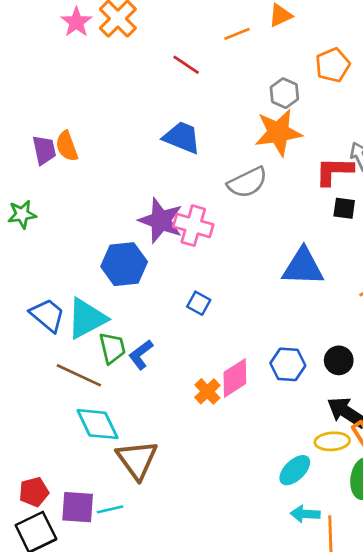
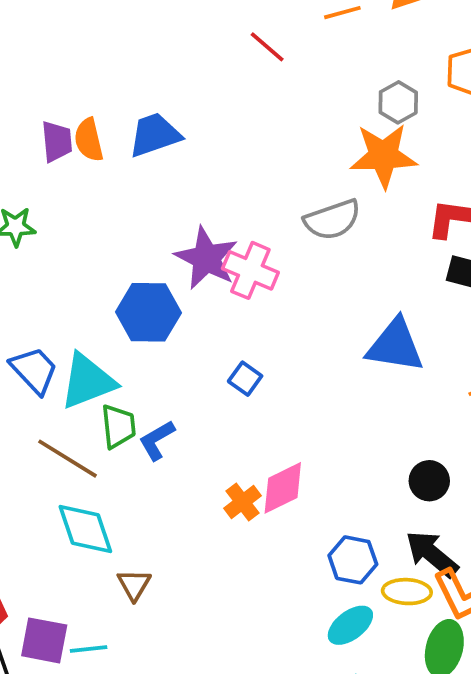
blue trapezoid: (182, 137) -> (155, 135), moved, turned -48
blue hexagon: (288, 364) -> (353, 560), moved
brown triangle: (137, 460) -> (134, 585), size x0.6

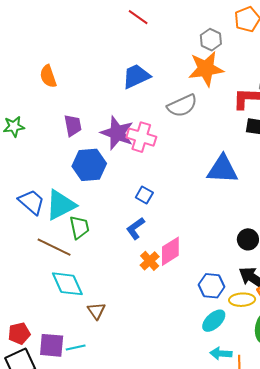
blue trapezoid: (155, 135) -> (136, 76), moved
purple trapezoid: (57, 141) -> (73, 125), moved
blue L-shape: (157, 440) -> (135, 228), moved

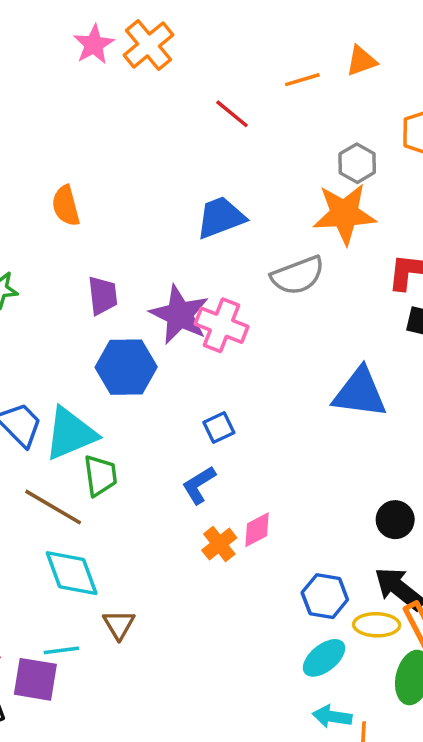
blue square: (144, 195) -> (219, 428), turned 30
pink diamond: (170, 251) -> (257, 530), size x0.7
cyan line: (76, 348) -> (61, 650), moved

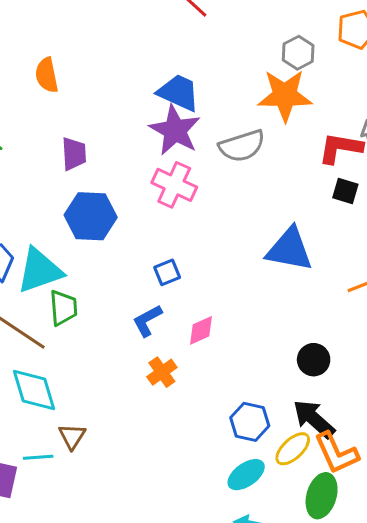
blue trapezoid: (221, 217) -> (179, 93), turned 42
purple star: (180, 315) -> (175, 130), moved
pink diamond: (257, 530) -> (201, 330), moved
yellow ellipse: (377, 625) -> (293, 449), turned -48
cyan line: (61, 650) -> (38, 457), moved

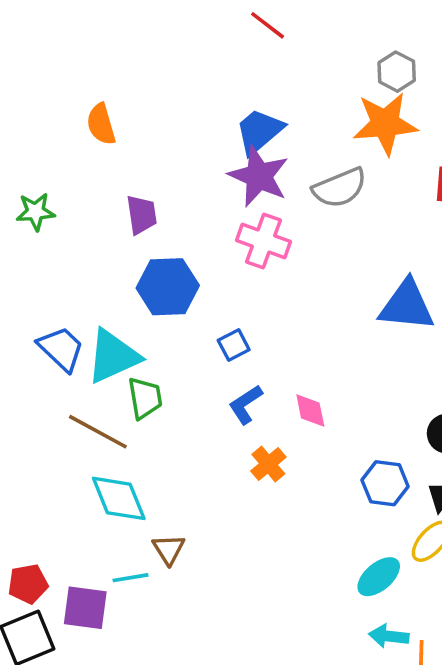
blue trapezoid: (179, 93) -> (259, 131), turned -60
blue square: (167, 272) -> (234, 345), moved
pink diamond: (201, 330) -> (310, 411), turned -72
blue hexagon: (250, 422) -> (385, 483), moved

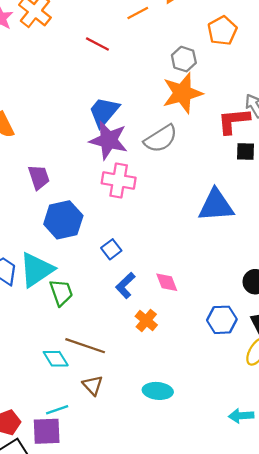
brown line: (98, 432) -> (85, 346), moved
cyan diamond: (119, 498) -> (56, 359), size x0.7
cyan ellipse: (379, 577) -> (158, 391), moved, turned 56
cyan line: (131, 578) -> (57, 410), moved

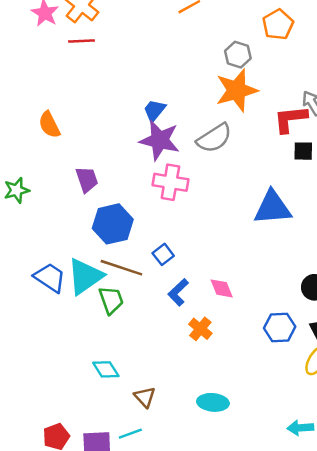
red line: (97, 44) -> (82, 41), moved, turned -30
blue trapezoid: (104, 112) -> (154, 110), size x0.7
brown line: (85, 346) -> (121, 268), moved
cyan line: (57, 410) -> (130, 434), moved

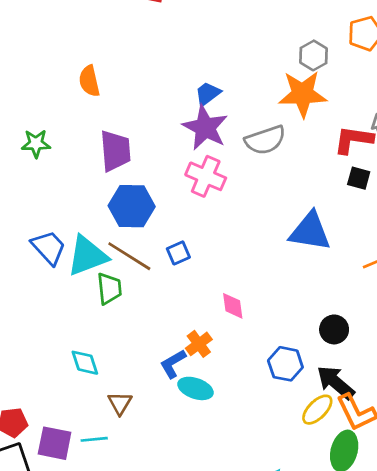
purple trapezoid: (87, 179) -> (115, 151), size x1.4
blue L-shape: (178, 292) -> (173, 364), moved
cyan ellipse: (213, 402) -> (196, 388), moved

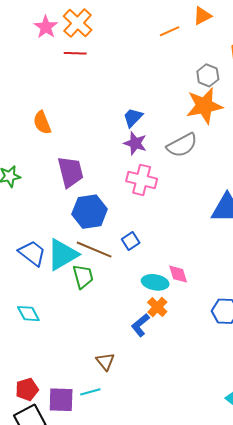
purple star: (205, 128) -> (135, 143), size x0.7
cyan diamond: (85, 363) -> (28, 314), moved
cyan ellipse: (196, 388) -> (155, 282), moved

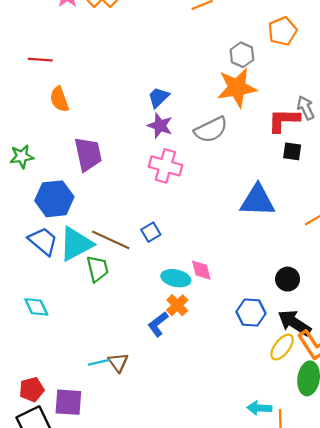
red line: (75, 53) -> (40, 60), moved
blue hexagon: (90, 212) -> (54, 199), moved
cyan line: (90, 392) -> (99, 362), moved

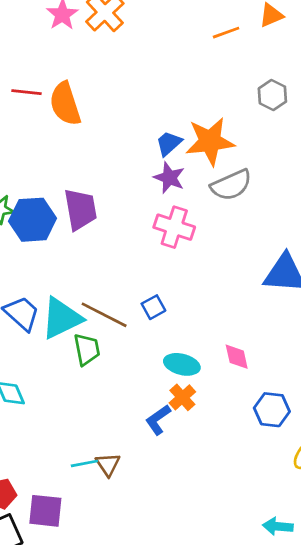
orange star: (237, 88) -> (210, 141), moved
orange semicircle: (59, 99) -> (65, 104), moved, size x1.4
blue hexagon: (54, 199) -> (33, 220), moved
pink diamond: (201, 270) -> (237, 357), moved

